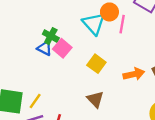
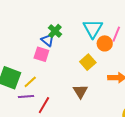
orange circle: (109, 12) -> (105, 43), moved
pink square: (62, 48) -> (41, 54), moved, turned -35

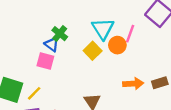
yellow square: (88, 62) -> (93, 51), moved

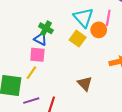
yellow line: (34, 93) -> (31, 73), moved

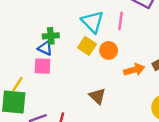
green cross: (46, 28) -> (51, 36), turned -32
orange circle: (99, 30) -> (109, 50), moved
yellow line: (31, 73) -> (18, 84), moved

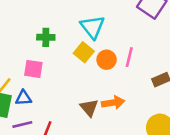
pink line: (121, 21) -> (129, 57), moved
blue triangle: (45, 48) -> (23, 98), moved, turned -35
orange arrow: (134, 70) -> (113, 103), moved

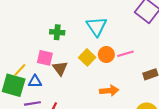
yellow square: (84, 52) -> (87, 57), moved
pink line: (129, 57) -> (125, 54), turned 56
brown triangle: (89, 108) -> (60, 68), moved

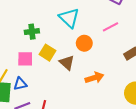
pink line: (125, 54) -> (111, 27), moved
yellow square: (87, 57) -> (48, 53), moved
brown triangle: (60, 68) -> (67, 63), moved

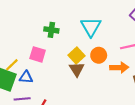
yellow square: (48, 53) -> (76, 55), moved
orange arrow: (94, 78) -> (119, 67), moved

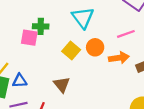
pink square: (38, 54) -> (29, 38), moved
brown triangle: (77, 69) -> (62, 85), moved

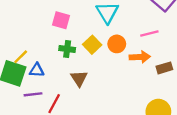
green cross: (41, 26) -> (67, 49), moved
pink square: (29, 38) -> (61, 20), moved

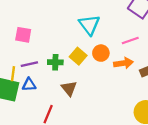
pink square: (61, 20) -> (23, 35), moved
yellow line: (21, 57) -> (13, 74), turned -32
purple line: (33, 94) -> (29, 64), moved

